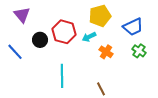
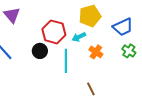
black circle: (40, 40) -> (40, 51), moved
cyan line: (62, 76) -> (66, 61), moved

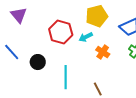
black circle: (40, 51) -> (38, 62), moved
cyan line: (66, 61) -> (66, 77), moved

